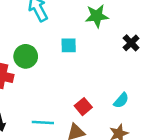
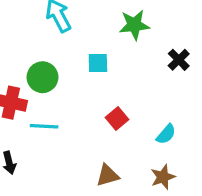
red square: (83, 107) -> (117, 118), moved
cyan line: (43, 122) -> (44, 126), moved

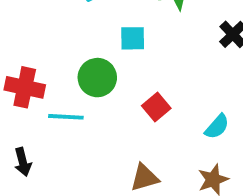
green circle: (42, 77) -> (97, 78), moved

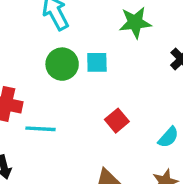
green circle: (97, 78) -> (62, 64), moved

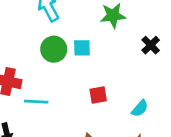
red square: (117, 121) -> (98, 95), turned 30

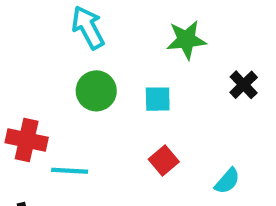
cyan square: (82, 48) -> (158, 99), moved
red square: (98, 95) -> (164, 161), turned -30

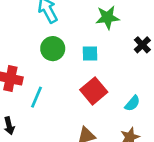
red square: (164, 161) -> (94, 91), size x1.5
cyan line: (70, 171) -> (37, 97), turned -70

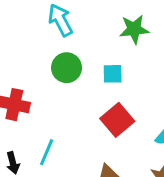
cyan line: (37, 97) -> (47, 152), moved

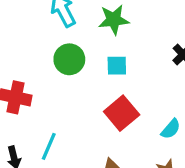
green star: (134, 29) -> (114, 20), moved

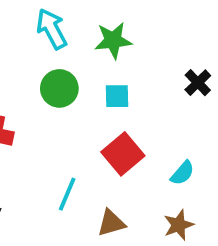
cyan line: (49, 146) -> (67, 194), moved

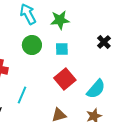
cyan semicircle: (182, 173) -> (96, 89), size x1.5
cyan line: (67, 194) -> (22, 95), moved

